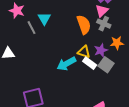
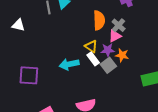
pink triangle: (102, 11) -> (115, 36), moved
orange star: (117, 43) -> (122, 55), moved
cyan arrow: (66, 64) -> (69, 64), moved

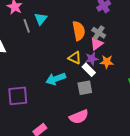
white rectangle: (93, 59) -> (89, 70), moved
gray square: (108, 65) -> (85, 88), moved, turned 35

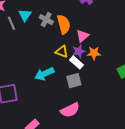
gray cross: (99, 33) -> (46, 20), moved

